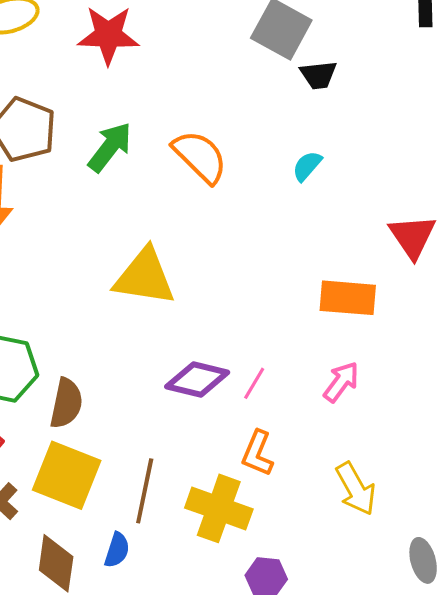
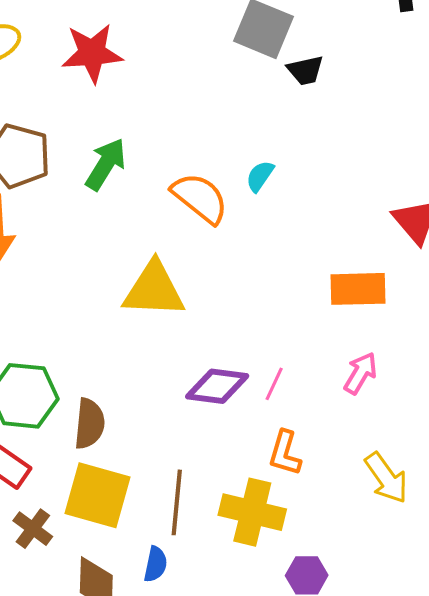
orange semicircle: (200, 157) -> (200, 198), moved
cyan semicircle: (307, 166) -> (260, 176), moved

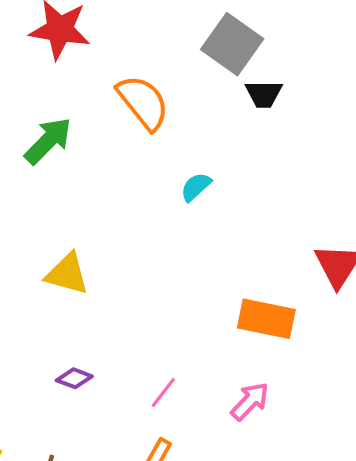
orange semicircle: (200, 198) -> (143, 102), moved
yellow triangle: (154, 290) -> (67, 274), size x0.7
purple diamond: (217, 386) -> (74, 378), moved, size x0.6

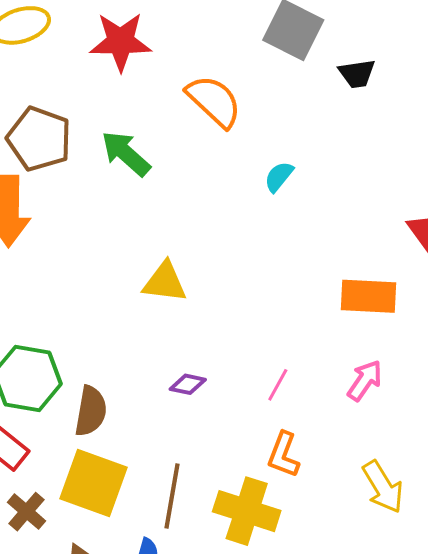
black trapezoid: (264, 94) -> (357, 74), moved
green arrow: (48, 141) -> (126, 153), turned -84

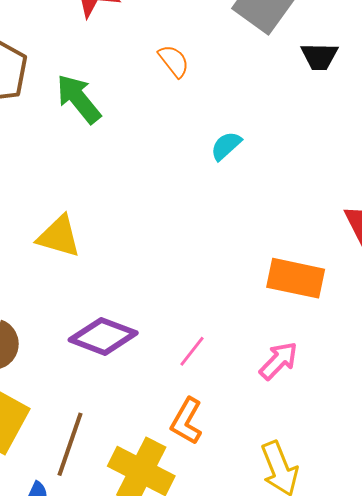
orange semicircle: (214, 101) -> (174, 61), size x0.6
yellow triangle: (165, 282) -> (59, 236), moved
purple diamond: (188, 384) -> (103, 336), size x1.8

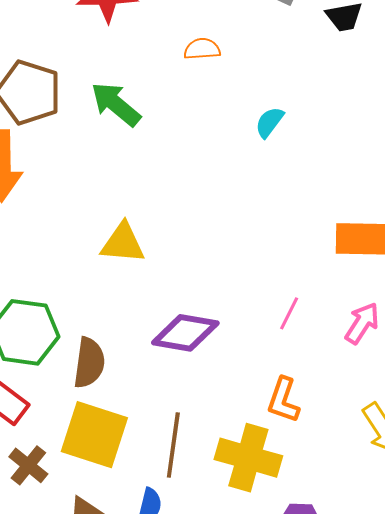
orange semicircle: (174, 61) -> (202, 49), turned -45
pink line: (192, 351) -> (289, 313), moved

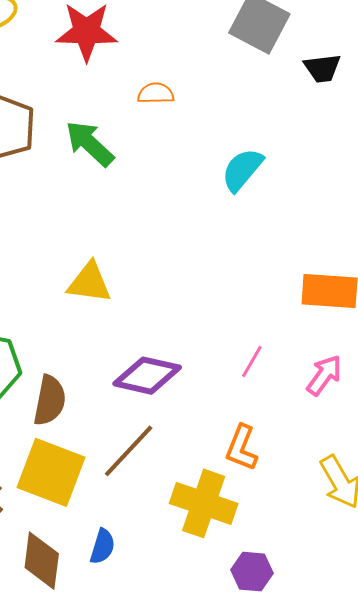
orange semicircle: (202, 49) -> (156, 93), moved
cyan semicircle: (269, 122) -> (242, 170), size x1.4
brown line: (173, 445) -> (129, 451), moved, turned 32

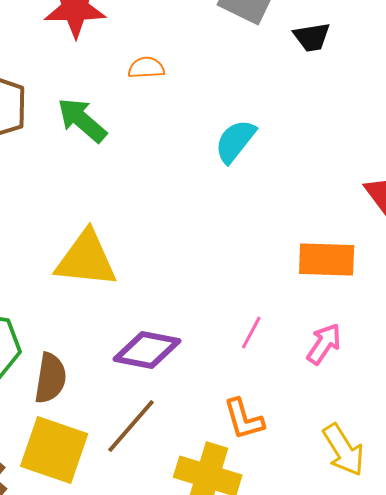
yellow triangle: (89, 283) -> (86, 259), size x1.4
orange L-shape: (242, 448) -> (244, 419), turned -36

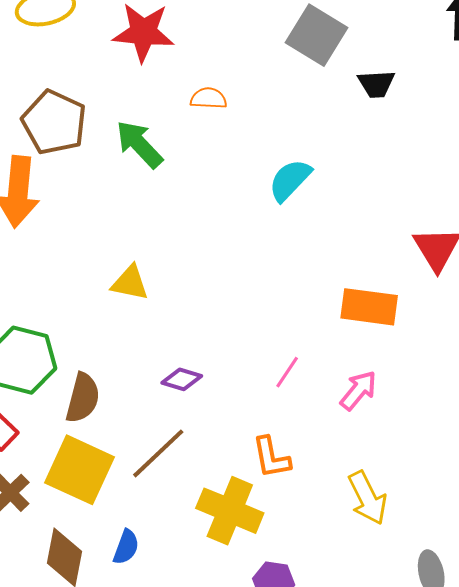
yellow triangle: (86, 259) -> (130, 283), size x0.6
purple diamond: (147, 350) -> (182, 379), size x0.6

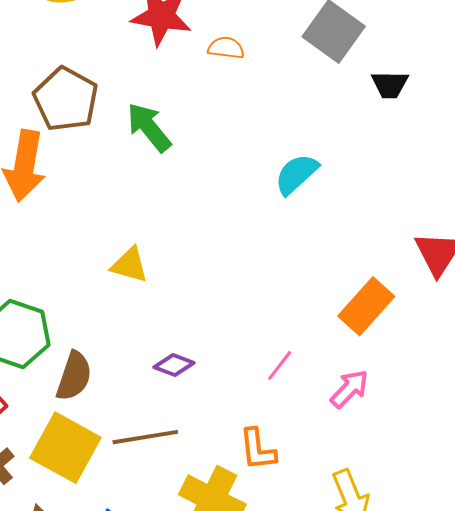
orange semicircle: (208, 98) -> (226, 48), moved
orange rectangle: (369, 307) -> (366, 306), turned -60
brown line: (158, 453) -> (145, 437), turned 30

